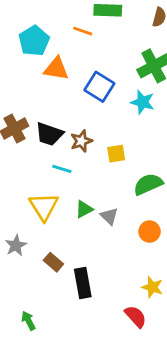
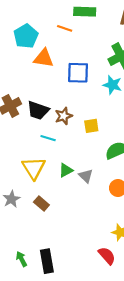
blue square: (99, 87) -> (78, 73), turned -30
brown rectangle: (53, 262) -> (41, 204), moved
black rectangle: (83, 283) -> (47, 261), moved

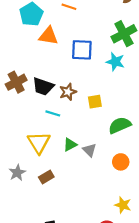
brown rectangle: (41, 204) -> (46, 177), turned -72

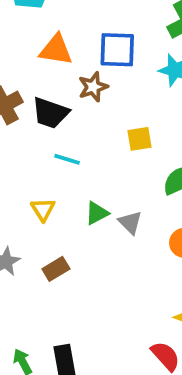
orange triangle: (48, 36) -> (56, 50), moved
brown star: (68, 92) -> (93, 87), moved
yellow triangle: (39, 143) -> (43, 209), size x0.6

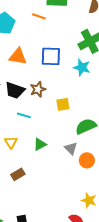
brown star: (93, 87) -> (38, 89), moved
gray triangle: (130, 222) -> (71, 148), moved

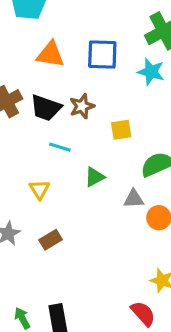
green triangle: (40, 144) -> (94, 177), moved
gray triangle: (71, 148) -> (134, 199), turned -48

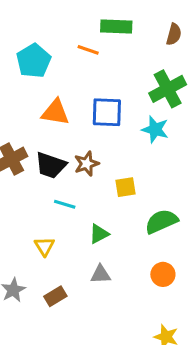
gray triangle: (134, 199) -> (101, 274), moved

